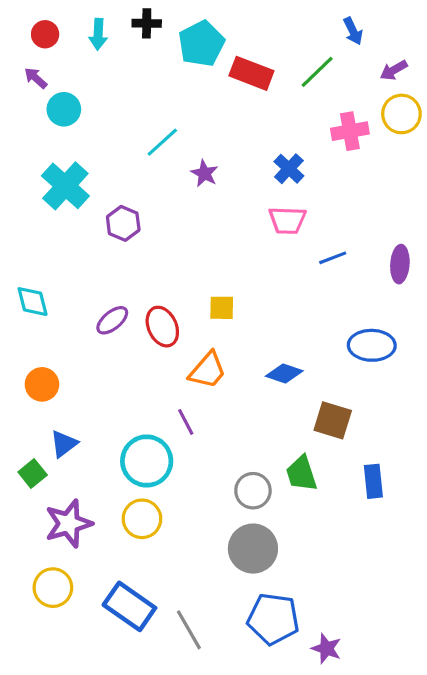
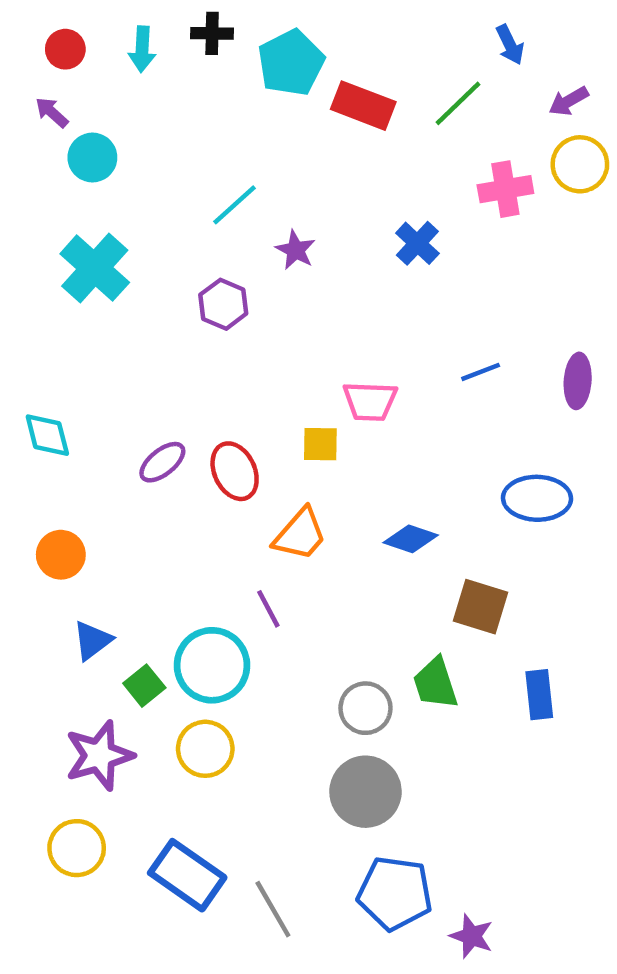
pink trapezoid: (287, 220) -> (370, 401), moved
purple hexagon: (123, 223) -> (223, 304), moved
green square: (33, 473) -> (144, 686), moved

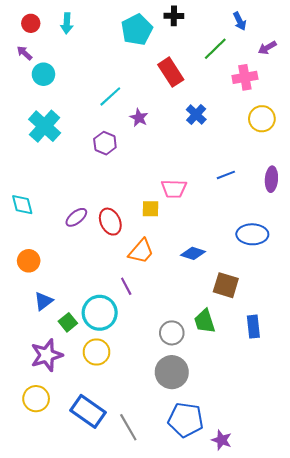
black cross: (212, 33) -> (174, 16), moved
red rectangle: (363, 106) -> (171, 72), moved, turned 36
yellow circle: (580, 164) -> (262, 119), moved
pink cross: (505, 189) -> (245, 77), moved

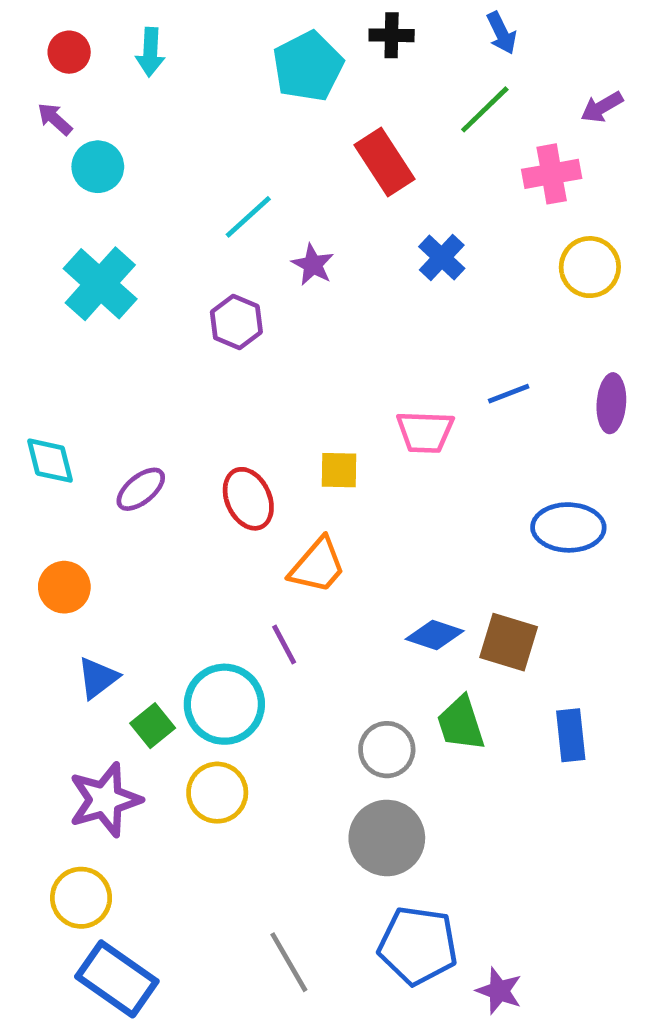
blue arrow: (240, 21) -> (501, 33), moved
pink trapezoid: (174, 189) -> (425, 432), moved
purple ellipse: (76, 217) -> (141, 489), moved
blue diamond: (193, 253) -> (435, 635), moved
blue rectangle: (88, 411) -> (117, 979), moved

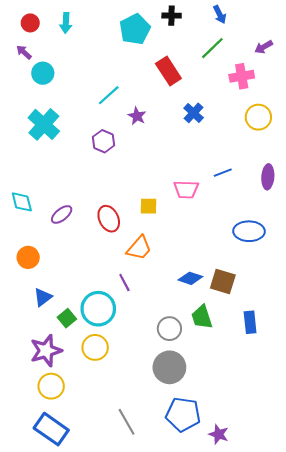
yellow circle: (81, 898) -> (51, 386), moved

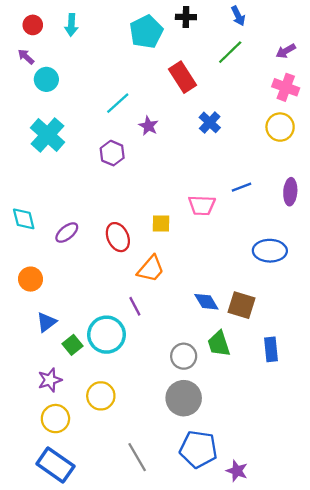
pink cross: (242, 76) -> (286, 87), moved, turned 30
blue diamond: (190, 278) -> (206, 302), turned 40
yellow circle: (95, 347) -> (101, 396), moved
purple star: (46, 351) -> (50, 380), size x0.7

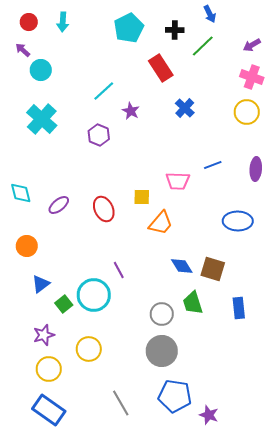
black cross: (186, 17) -> (175, 30), moved
orange trapezoid: (151, 269) -> (161, 223), moved

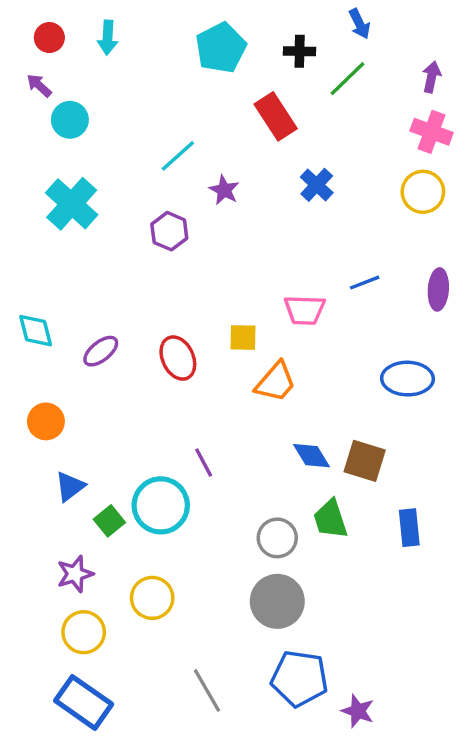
purple arrow: (252, 45) -> (432, 77), turned 132

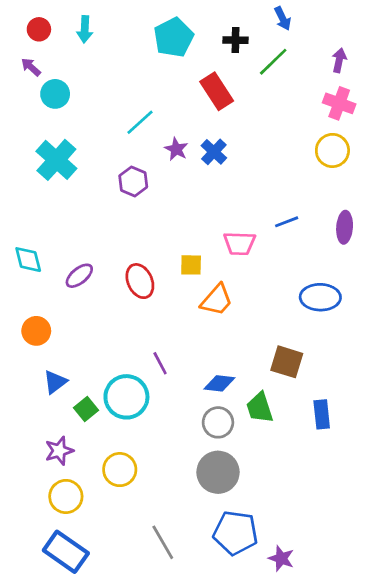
blue cross: (317, 185) -> (214, 152), moved
blue diamond: (312, 456) -> (219, 383), moved, turned -52

